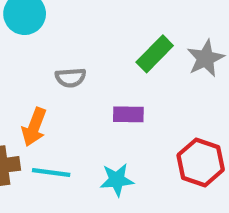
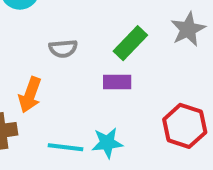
green rectangle: (155, 54) -> (130, 43), moved
cyan line: (51, 172) -> (66, 147), moved

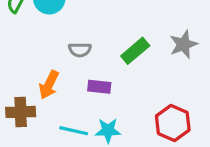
purple rectangle: (117, 82) -> (99, 87), moved

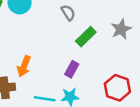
gray semicircle: (80, 50) -> (68, 13), moved, turned -119
purple rectangle: (99, 87) -> (72, 69), moved, turned -63

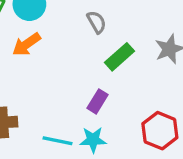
orange arrow: (24, 66) -> (26, 44), moved, turned 30

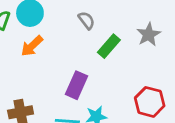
purple rectangle: (97, 101) -> (76, 85), moved, size x1.4

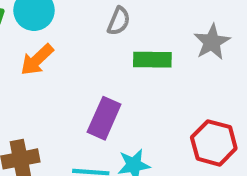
gray semicircle: (86, 20) -> (119, 21), turned 60
green rectangle: (109, 46) -> (152, 60), turned 50

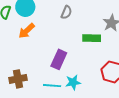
green rectangle: (152, 60) -> (92, 38), moved

